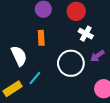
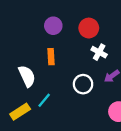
white circle: (71, 63) -> (83, 84), size x0.7

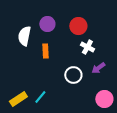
white semicircle: (27, 76) -> (24, 36), moved, turned -144
cyan line: (44, 100) -> (40, 97), moved

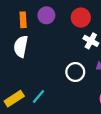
white semicircle: (24, 36) -> (21, 46), moved
orange rectangle: (45, 51) -> (23, 20), moved

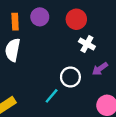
cyan line: (39, 96) -> (52, 96), moved

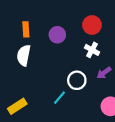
purple circle: (40, 17) -> (57, 35), moved
red circle: (76, 19) -> (92, 25), moved

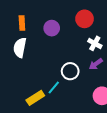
white cross: (92, 50) -> (95, 43), moved
yellow rectangle: (17, 106) -> (35, 98), moved

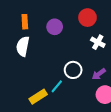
purple arrow: (96, 64) -> (99, 74), moved

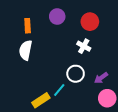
purple circle: (55, 27) -> (57, 17), moved
white cross: (98, 42) -> (84, 46), moved

